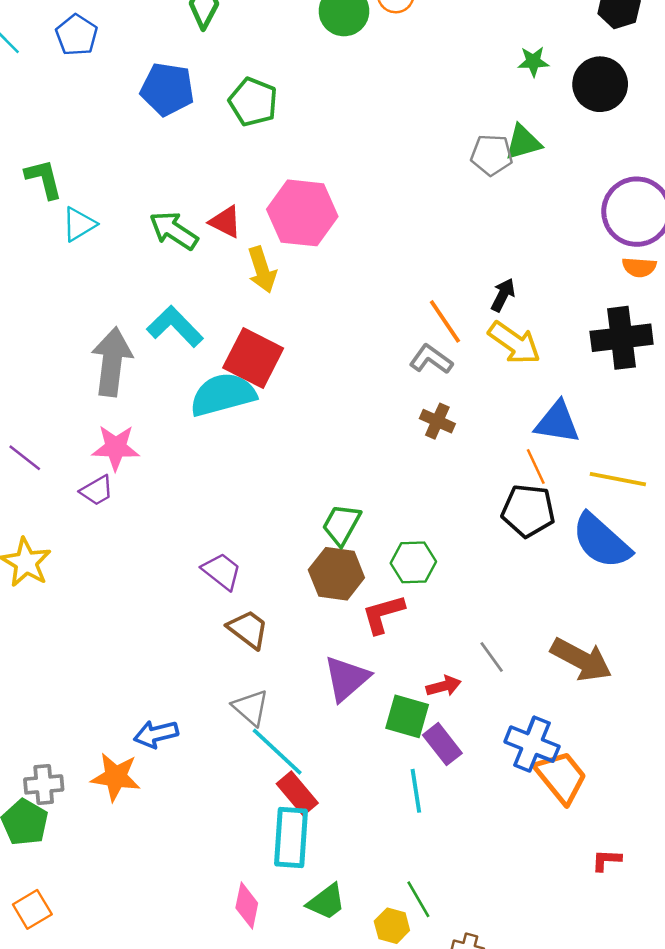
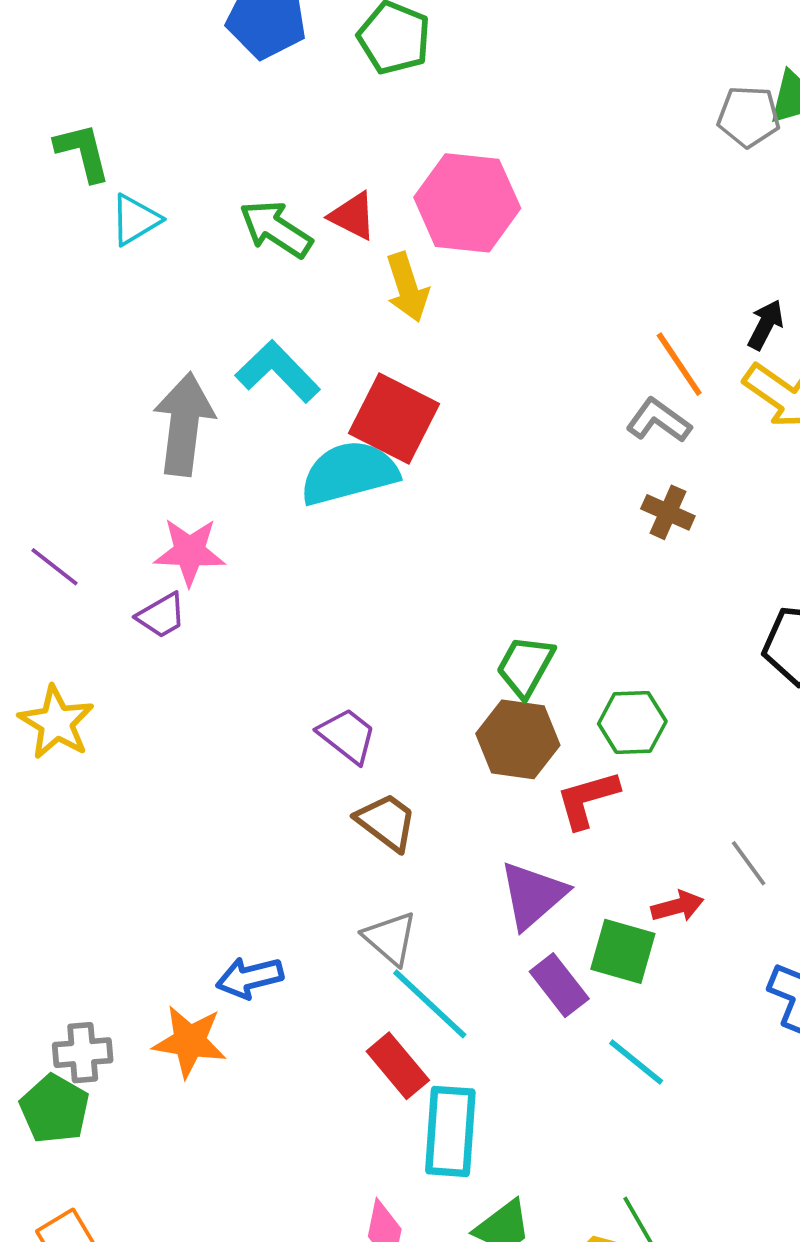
purple rectangle: (442, 744) -> (559, 985), moved
cyan line: (416, 791) -> (636, 1062), turned -42
red rectangle: (297, 793) -> (398, 1066), moved

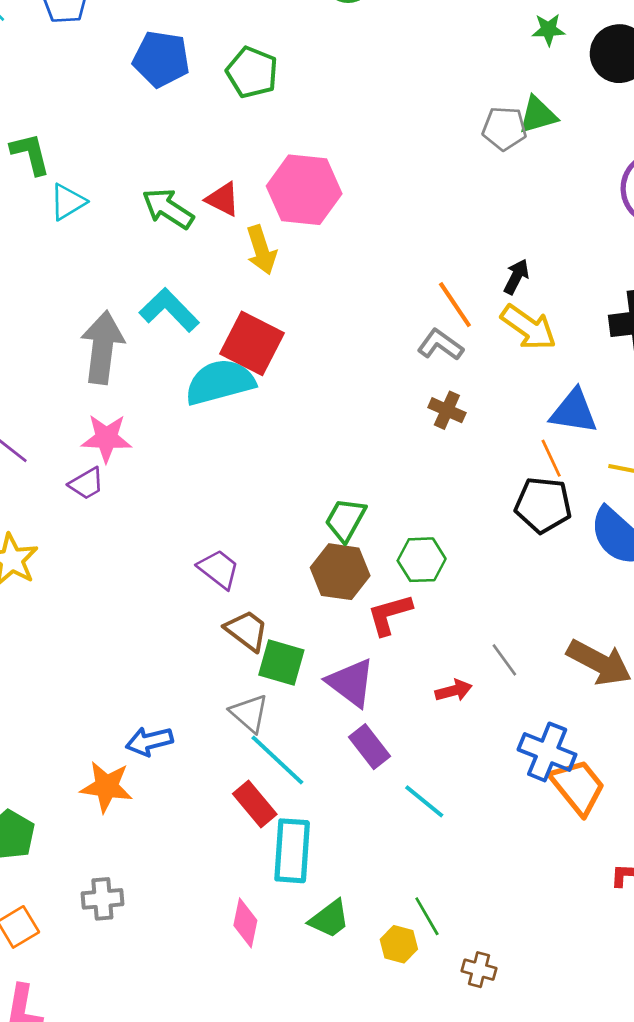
purple triangle: (533, 895) -> (351, 683), turned -42
green square: (623, 951) -> (281, 663), moved
gray cross: (83, 1053) -> (102, 899), moved

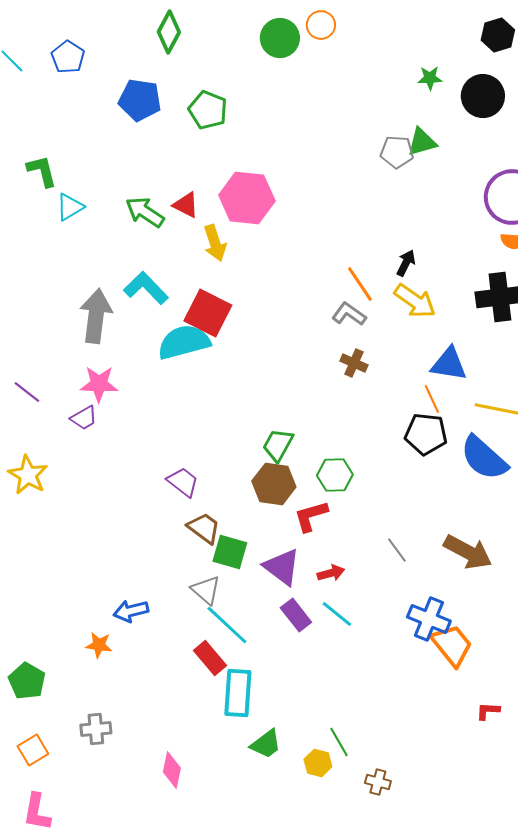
red arrow: (454, 691) -> (331, 573), moved
orange star: (106, 787) -> (99, 645), size x0.7
cyan line: (424, 801) -> (337, 614), moved
pink diamond: (245, 923) -> (172, 770), moved

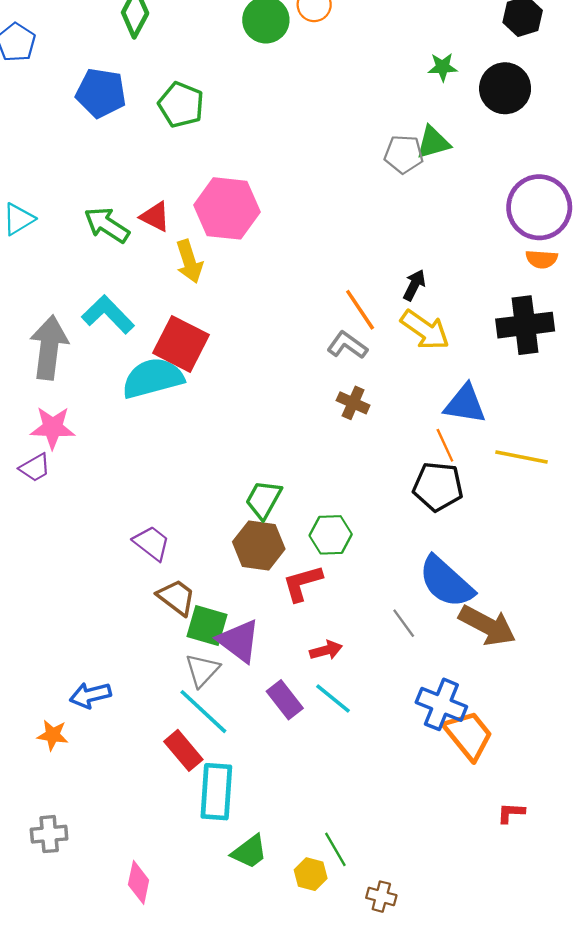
blue semicircle: (484, 458) -> (446, 582), moved
purple triangle: (282, 567) -> (239, 641), moved
gray triangle: (206, 590) -> (202, 670), moved, turned 32

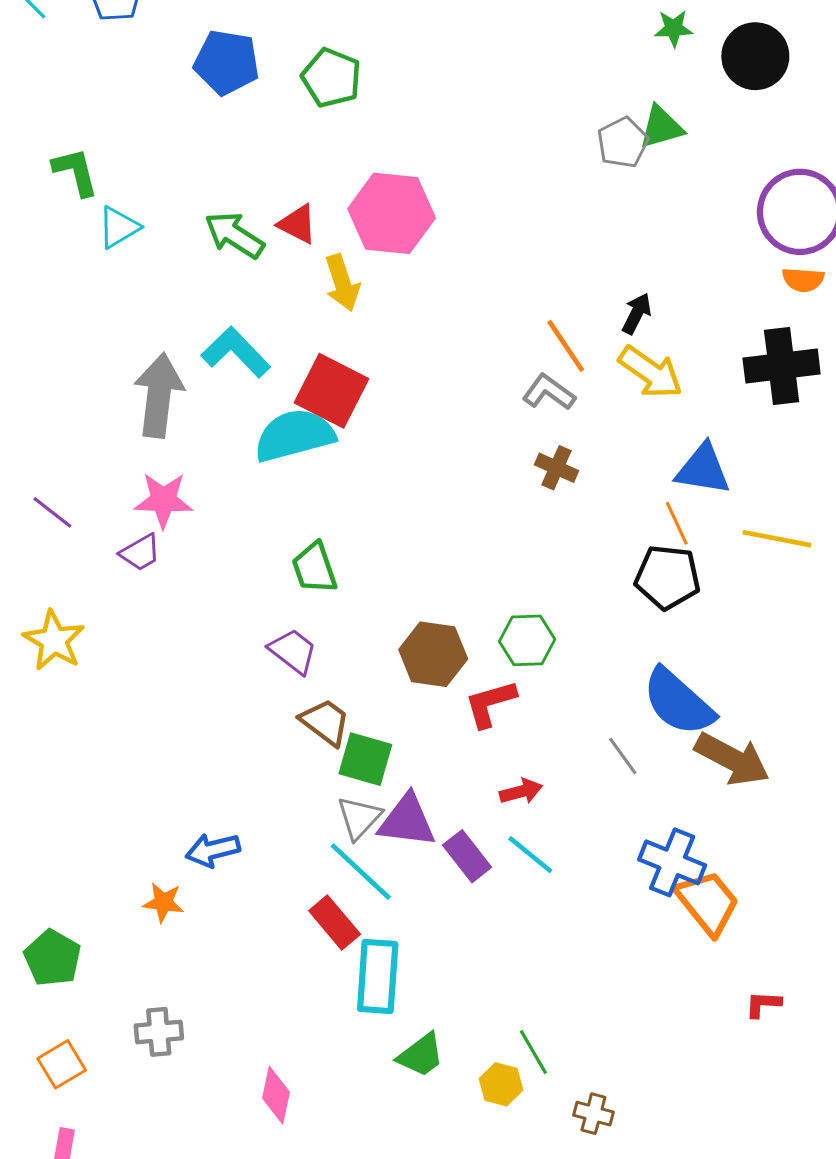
gray pentagon: (404, 154) -> (623, 142), turned -30
green trapezoid: (264, 499) -> (314, 568), moved, turned -48
purple triangle: (239, 641) -> (407, 821), moved, turned -30

